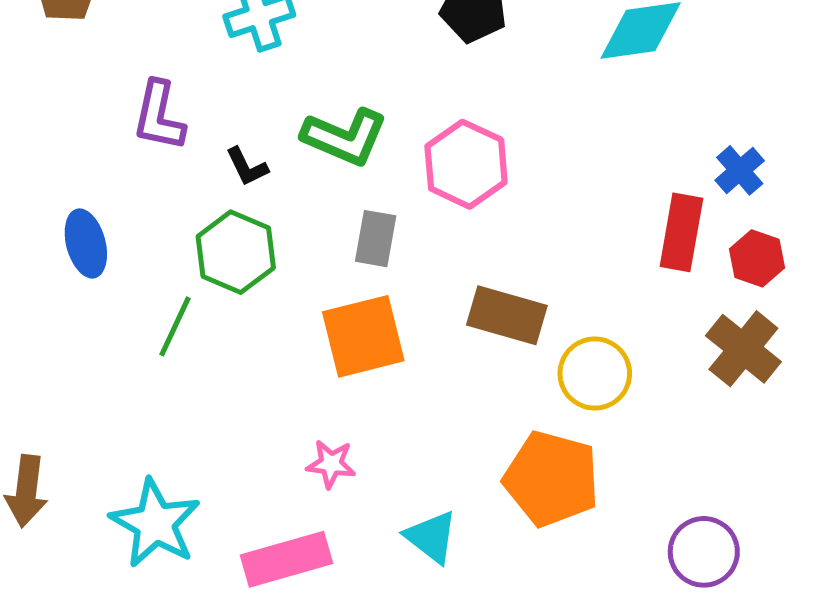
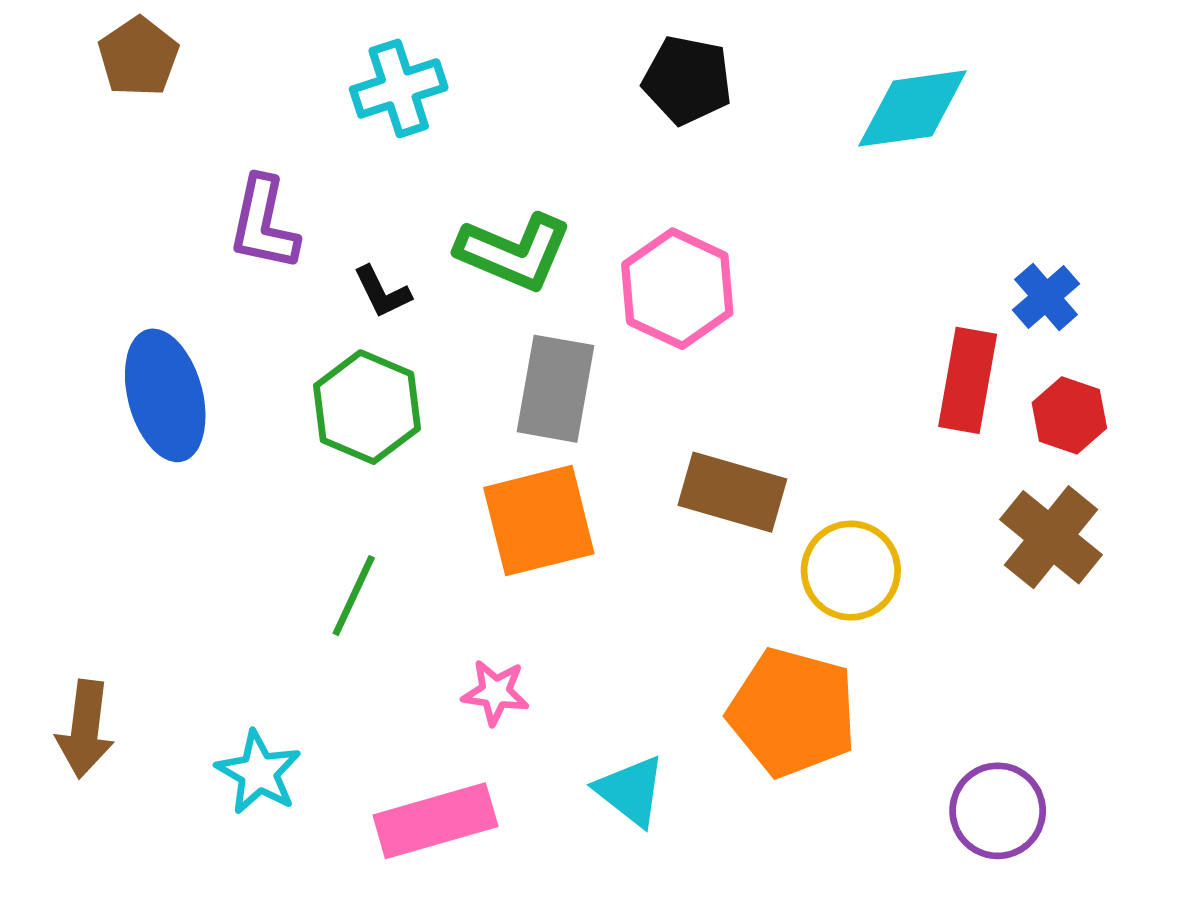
gray rectangle: (376, 239) -> (556, 389), size x1.4
blue ellipse: (86, 243) -> (165, 395), size x1.4
green line: (175, 326) -> (354, 596), moved
cyan star: (155, 523) -> (259, 772), size x0.7

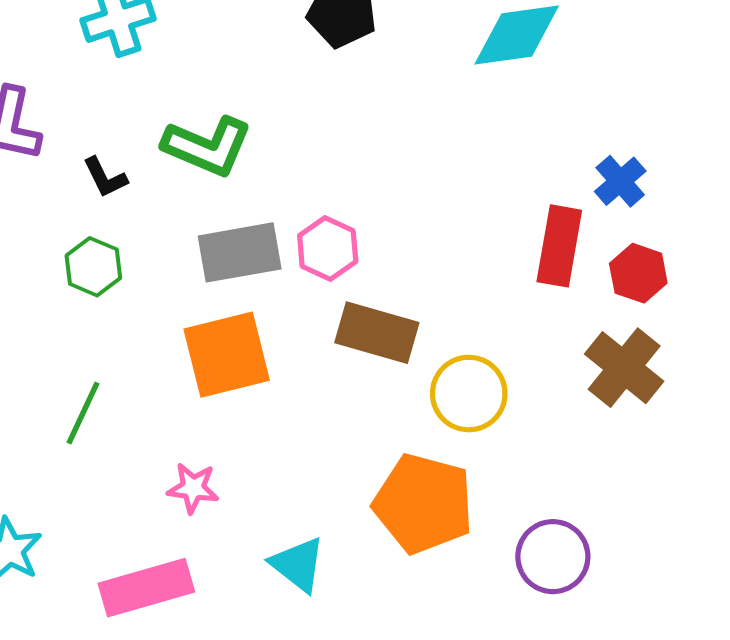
pink hexagon: (677, 289) -> (328, 249), moved, size x0.7
gray rectangle: (556, 389) -> (240, 252), turned 70
green hexagon: (367, 407) -> (93, 267), size x0.7
purple circle: (998, 811) -> (553, 557), moved

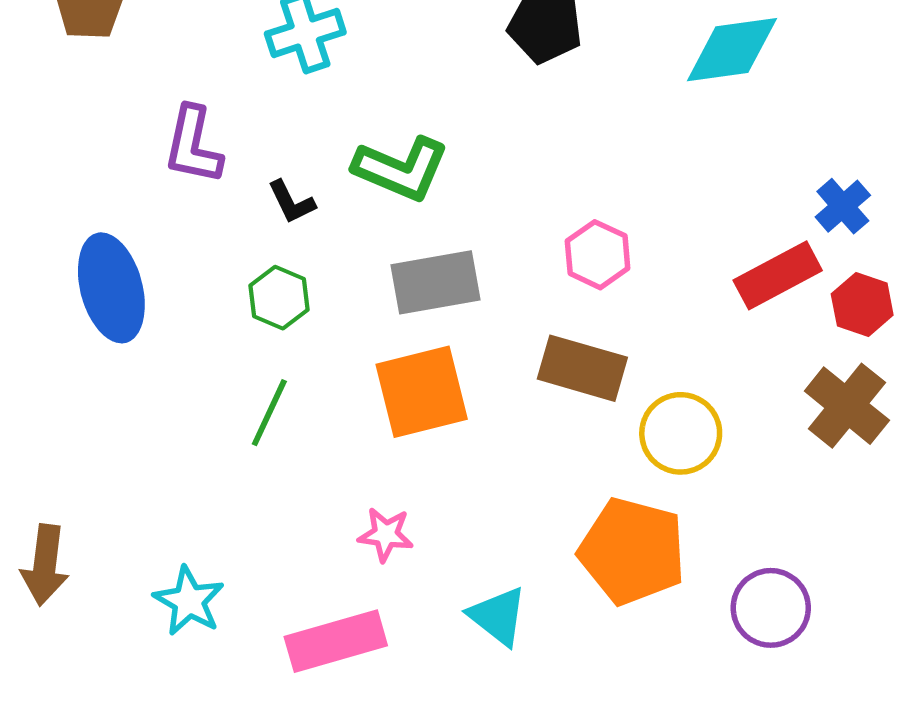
red rectangle: (559, 246) -> (778, 275), turned 52
pink hexagon: (328, 249) -> (598, 255), moved
green line: (83, 413) -> (269, 413), moved

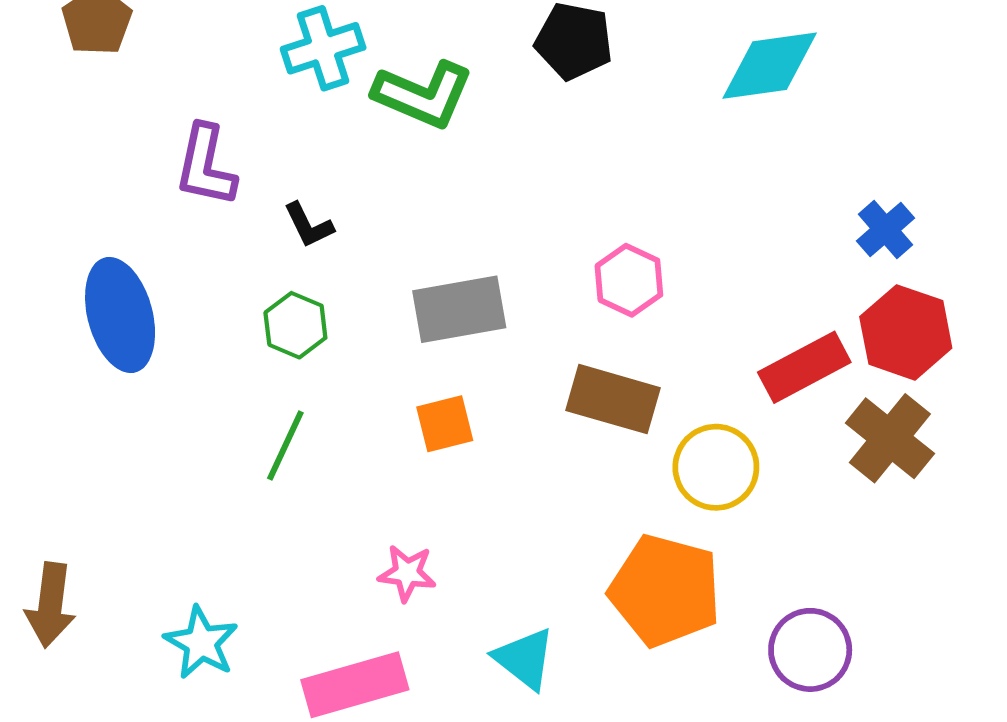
green L-shape: (401, 169) -> (423, 95), moved
red rectangle: (778, 275) -> (804, 367), moved
red hexagon: (862, 305) -> (906, 332), size x1.4
orange square: (422, 392) -> (445, 424), size x0.6

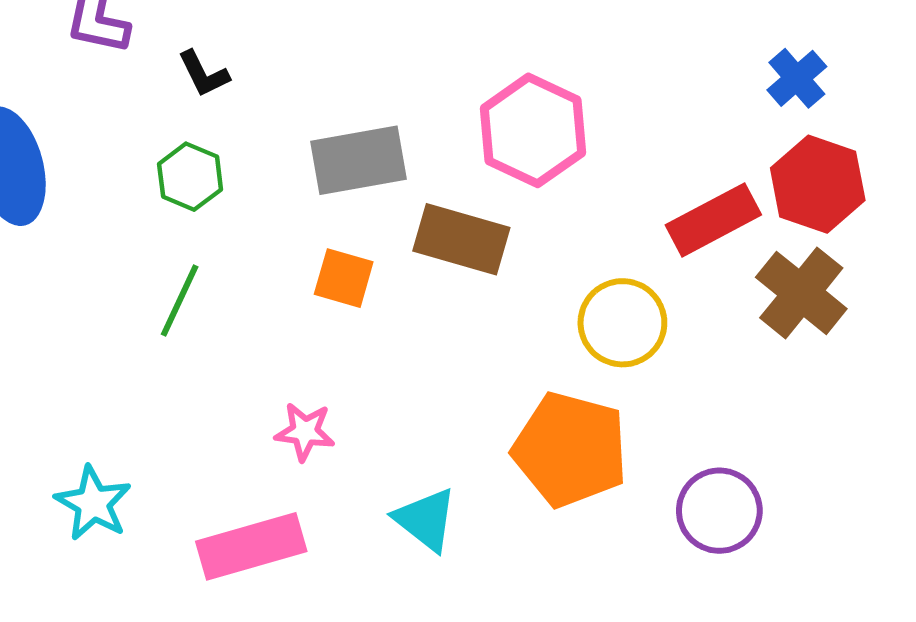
pink hexagon: (629, 280) -> (533, 130), size x1.5
brown rectangle: (613, 399) -> (461, 239), moved
orange square: (445, 424) -> (344, 278), turned 30

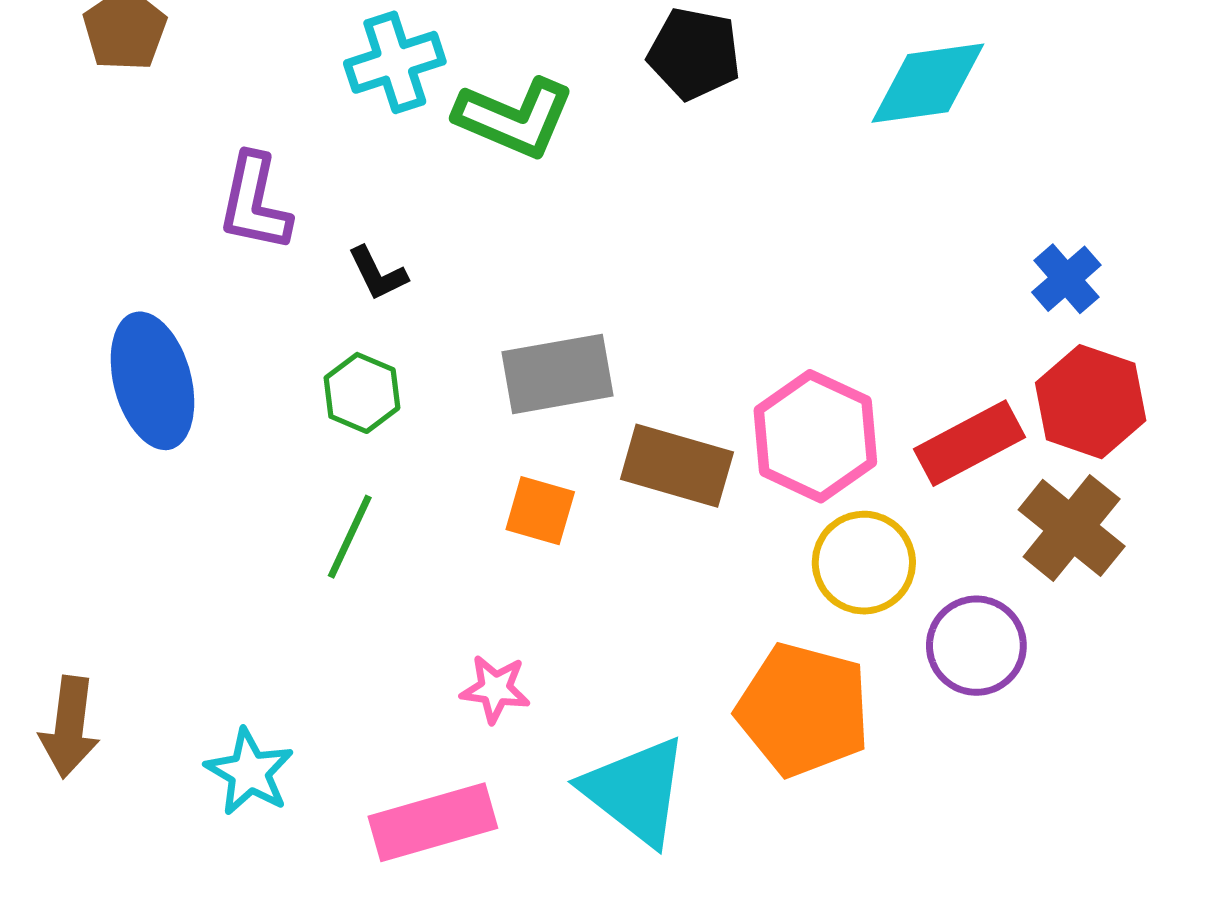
pink hexagon: (533, 130) -> (815, 436), moved
purple circle: (719, 511) -> (976, 646), moved
cyan triangle: (426, 520) -> (635, 791), size x1.5

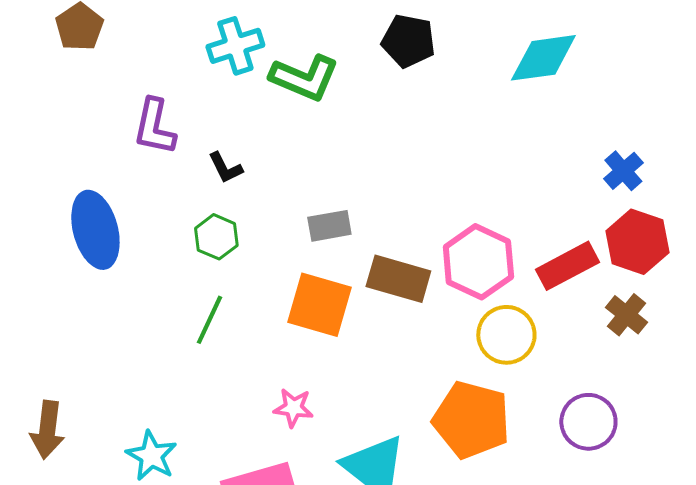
gray rectangle: (558, 374) -> (329, 226), size x0.7
orange square: (540, 511) -> (319, 305), size x1.6
brown cross: (1072, 528) -> (626, 315), size x0.7
purple circle: (976, 646) -> (588, 422), moved

